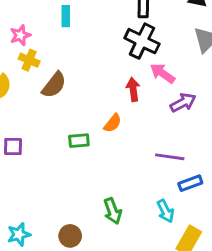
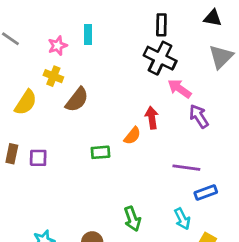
pink star: (20, 35) -> (58, 46), moved
red arrow: (133, 89) -> (152, 118), moved
purple arrow: (183, 103) -> (199, 116), turned -95

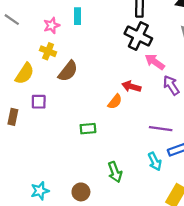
red arrow: (152, 118) -> (131, 86), turned -66
green rectangle: (100, 152) -> (88, 129), moved
purple square: (38, 158) -> (39, 102), moved
cyan arrow: (182, 219) -> (155, 161), moved

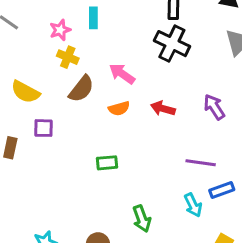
yellow cross: (48, 51) -> (68, 57), moved
pink arrow: (155, 62) -> (122, 74), moved
yellow semicircle: (25, 74) -> (25, 92), turned 85
orange semicircle: (115, 102) -> (119, 108), moved, turned 35

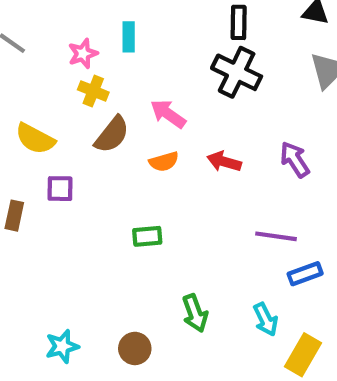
cyan arrow: (193, 205) -> (266, 319), moved

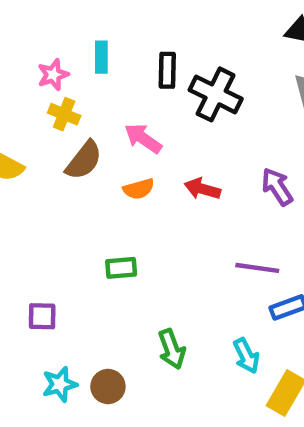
black rectangle: (239, 22) -> (167, 70), moved
purple square: (60, 189) -> (42, 316), moved
cyan star: (62, 346) -> (60, 384), moved

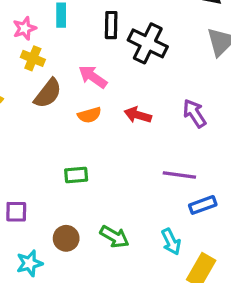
green arrow: (172, 349) -> (114, 237), turned -40
brown circle: (108, 387) -> (66, 238), moved

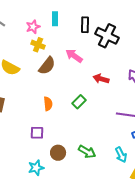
orange semicircle: (89, 115) -> (48, 104), moved, turned -80
green rectangle: (76, 175) -> (79, 102), moved, turned -40
purple square: (16, 212) -> (37, 133), moved

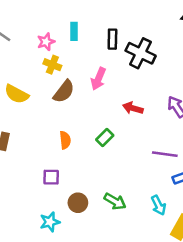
pink arrow: (74, 56) -> (98, 79), turned -102

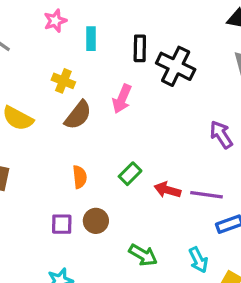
pink star: (46, 42) -> (55, 21), moved
red arrow: (133, 108) -> (167, 190), moved
brown circle: (78, 203) -> (96, 221), moved

